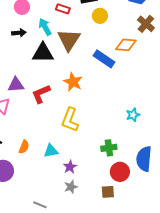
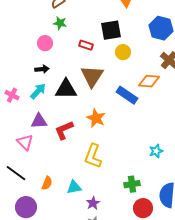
cyan arrow: (45, 27) -> (38, 91), moved, turned 72

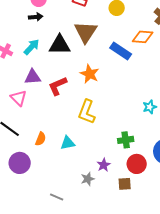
black arrow: (42, 69) -> (36, 17), moved
purple star: (93, 203) -> (104, 165), moved

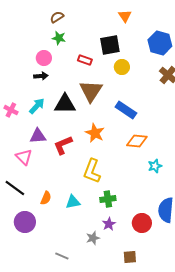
orange diamond: (143, 37) -> (137, 141), moved
green cross: (126, 140) -> (108, 199), moved
brown square: (125, 184) -> (130, 257), moved

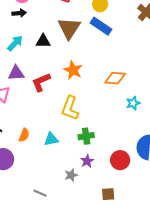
black triangle: (65, 104) -> (43, 41), size x0.7
blue rectangle: (126, 110) -> (101, 26), moved

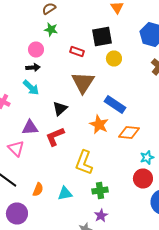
blue rectangle: (101, 26) -> (115, 104), moved
black triangle: (43, 41) -> (60, 108), moved, turned -42
cyan arrow: (15, 43) -> (31, 88), moved, turned 90
orange star: (73, 70) -> (99, 124), moved
red circle: (120, 160) -> (143, 178), moved

